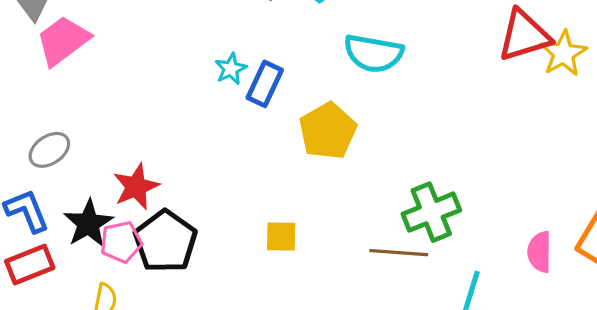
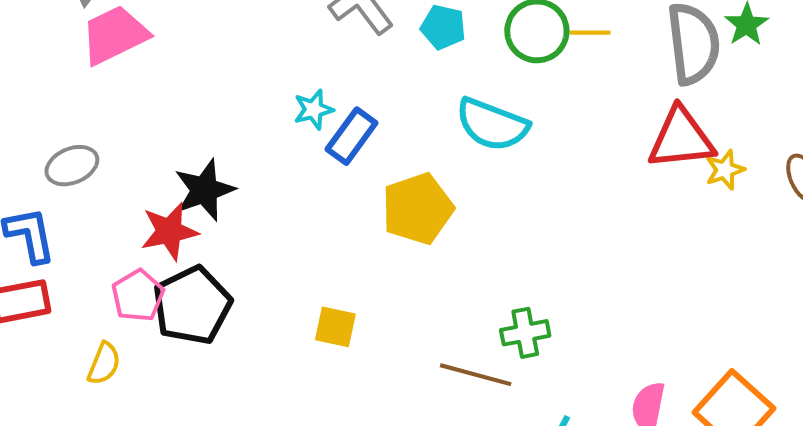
yellow star: (563, 53) -> (725, 170), size x0.7
green cross: (431, 212) -> (525, 333), size x0.7
black star: (88, 223) -> (204, 190), moved
pink pentagon: (121, 242) -> (138, 296), turned -30

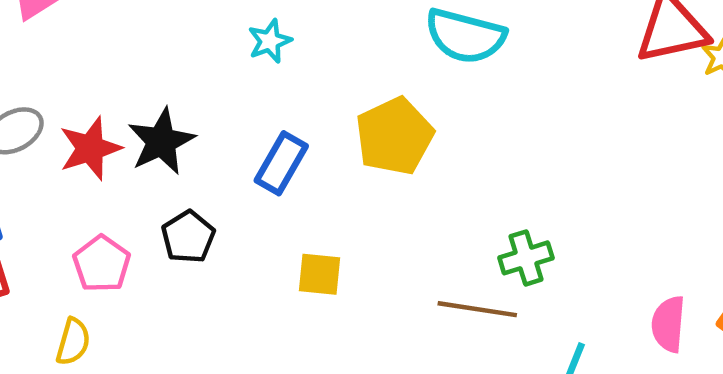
blue rectangle: (352, 136) -> (281, 163), moved
red star: (169, 231) -> (90, 148), moved
black pentagon: (192, 305) -> (188, 237), moved, size x0.6

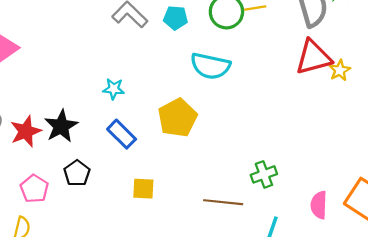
cyan star: (270, 41) -> (114, 89), moved, turned 30
blue rectangle: (281, 163) -> (122, 134), turned -72
green cross: (526, 258) -> (264, 174), moved

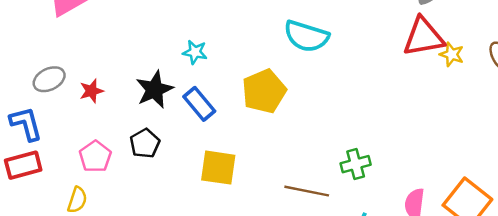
yellow star: (340, 70) -> (452, 54), turned -30
black star: (61, 126) -> (154, 90), moved
red star: (26, 131) -> (91, 91), size x0.7
yellow square: (143, 189) -> (218, 168), size x1.4

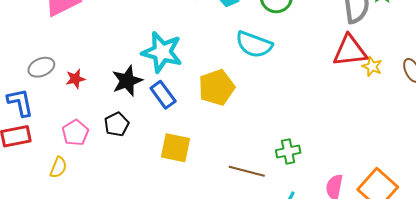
cyan star: (195, 52) -> (162, 52), size x2.0

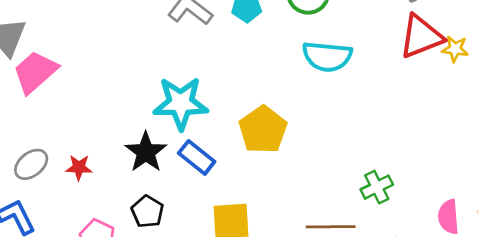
cyan semicircle: (254, 45) -> (327, 56), moved
red star: (75, 79) -> (79, 167), turned 30

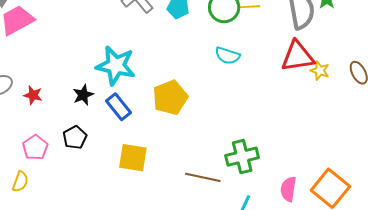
cyan semicircle: (327, 56) -> (227, 56), size x0.7
black star: (146, 152) -> (83, 95), size x0.7
green cross: (377, 187) -> (242, 157), size x1.4

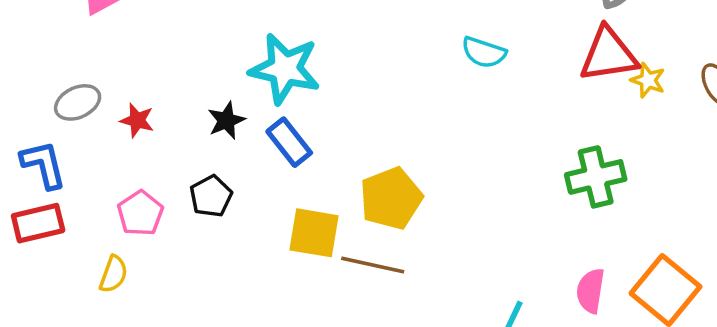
yellow pentagon: (170, 98) -> (391, 198), moved
green cross: (242, 157) -> (596, 177), moved
brown line: (203, 177) -> (373, 265), moved

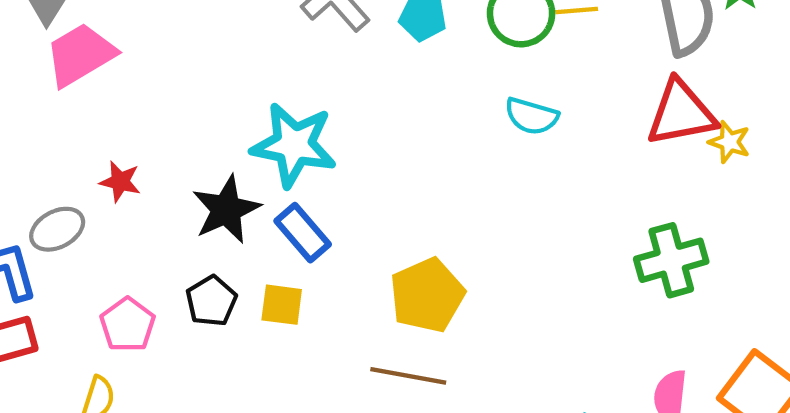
gray ellipse: (78, 102) -> (57, 229), moved
red star: (137, 120) -> (120, 182), moved
black star: (226, 120) -> (226, 210), size x1.5
yellow square: (314, 233) -> (282, 305), moved, size x0.7

